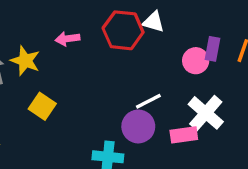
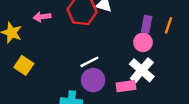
pink circle: (196, 61) -> (143, 42), moved
white line: (148, 101) -> (89, 62), moved

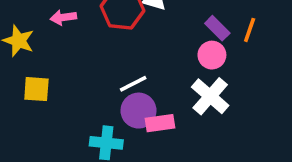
purple rectangle: (147, 24) -> (217, 28), turned -56
yellow square: (24, 65) -> (36, 89), turned -30
pink rectangle: (126, 86) -> (160, 123), moved

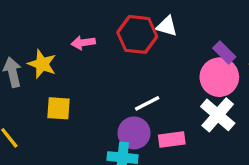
pink circle: (212, 55) -> (219, 77), size x1.5
purple circle: (139, 111) -> (134, 133), moved

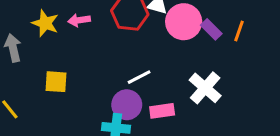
yellow star: (42, 64) -> (45, 23), moved
pink circle: (219, 77) -> (184, 22), moved

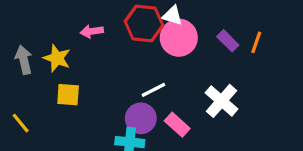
pink circle: (184, 22) -> (179, 38), moved
yellow star: (45, 23) -> (57, 58), moved
pink rectangle: (162, 111) -> (177, 125), turned 50

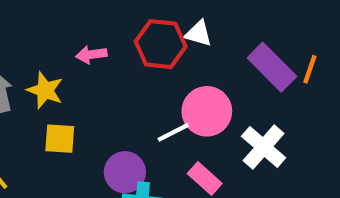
pink circle: (179, 38) -> (207, 111), moved
purple rectangle: (228, 41) -> (272, 67), size x1.6
purple circle: (141, 118) -> (125, 172), moved

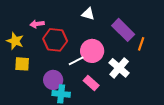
red hexagon: (161, 44) -> (55, 40), moved
orange line: (310, 69) -> (141, 44), moved

